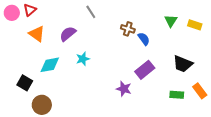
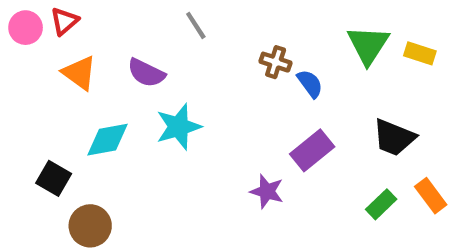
green triangle: (171, 21) -> (368, 45), size x1.5
purple semicircle: (68, 34) -> (146, 73), turned -114
cyan star: (83, 59) -> (179, 127), size x1.5
green rectangle: (177, 95) -> (381, 204), turned -48

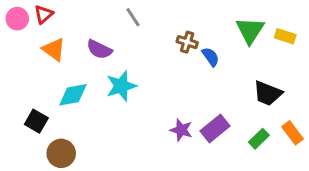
purple rectangle: (312, 150) -> (215, 128), moved

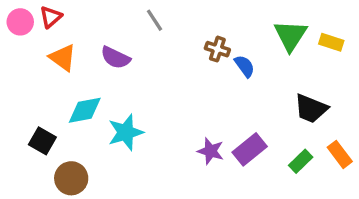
cyan star: (121, 86) -> (126, 132), moved

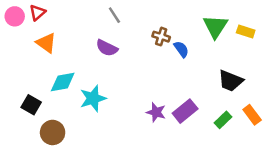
purple semicircle: (115, 58) -> (107, 48), moved

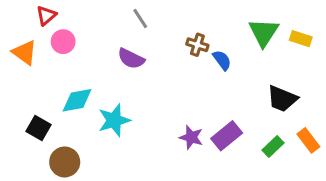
pink circle: (15, 16) -> (63, 42), moved
orange triangle: (46, 43) -> (25, 52), moved

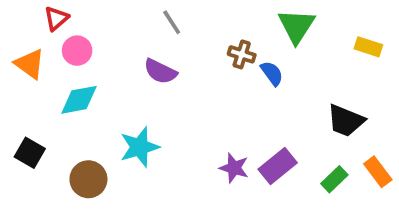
green triangle: (264, 32) -> (297, 26), moved
cyan diamond: (77, 100) -> (79, 100), moved
black square: (38, 128) -> (30, 153), moved
brown circle: (65, 162) -> (88, 179), moved

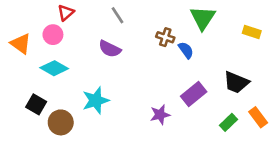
red triangle: (56, 18) -> (66, 13), moved
cyan diamond: (79, 100) -> (54, 68), turned 40
black square: (30, 153) -> (36, 104), moved
purple rectangle: (278, 166) -> (194, 94), moved
purple star: (234, 168) -> (160, 115), turned -30

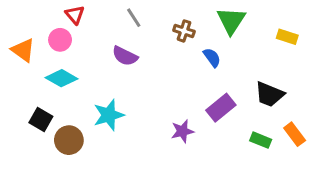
red triangle: (66, 13) -> (75, 15), turned -30
brown cross: (165, 37) -> (184, 31), moved
green rectangle: (229, 122) -> (261, 140), turned 66

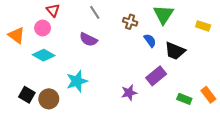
black trapezoid: (270, 94) -> (175, 51), moved
black square: (41, 119) -> (27, 95), moved

